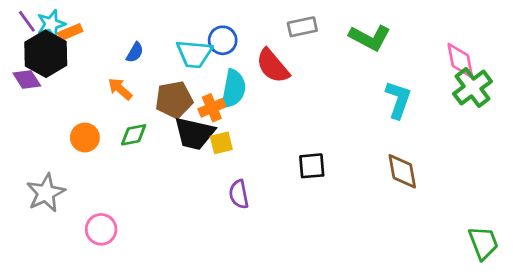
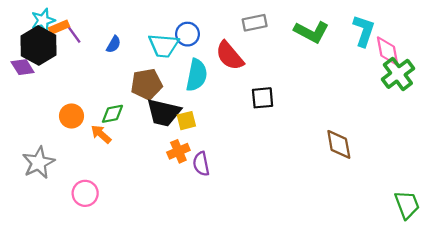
purple line: (27, 21) -> (74, 34), moved
orange arrow: (120, 89) -> (101, 134), moved
cyan L-shape: (398, 100) -> (364, 31), moved
orange cross: (212, 108) -> (178, 151), moved
black square: (312, 166) -> (263, 98), moved

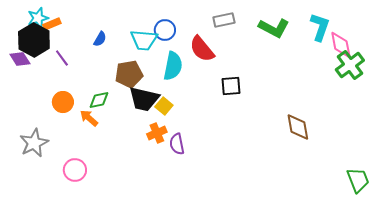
purple line: (74, 34) -> (62, 58), moved
yellow square: (186, 121) -> (164, 106), turned -36

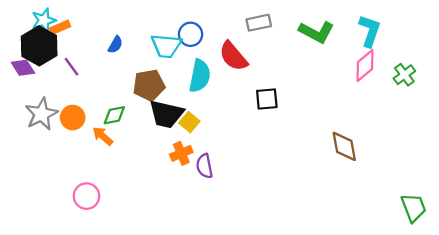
pink diamond: (341, 45) -> (365, 65), moved, turned 60
green cross: (350, 65) -> (404, 75), size x0.7
gray star: (34, 143) -> (41, 114), moved

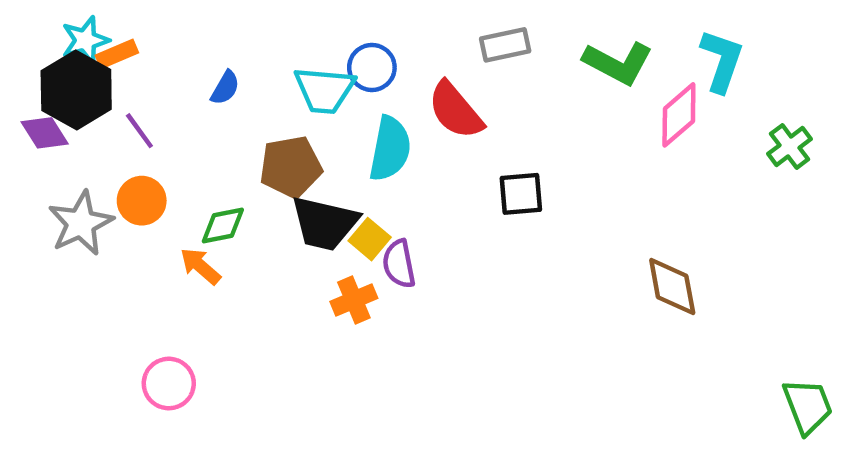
pink diamond: (365, 65) -> (679, 115), moved
orange circle: (73, 118) -> (142, 201), moved
purple semicircle: (204, 166) -> (399, 264), moved

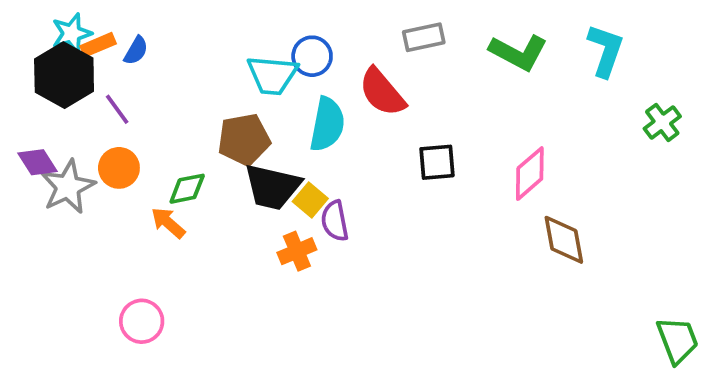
blue semicircle: (225, 88) -> (136, 51), moved
pink diamond: (679, 115) -> (530, 174), moved
purple diamond: (45, 133) -> (38, 162), moved

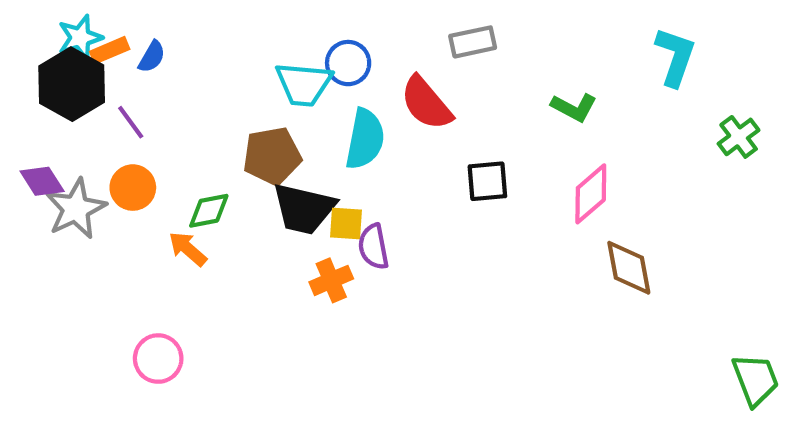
green L-shape: (518, 52) -> (574, 107), moved, size x0.7
yellow square: (310, 200) -> (346, 223), turned -36

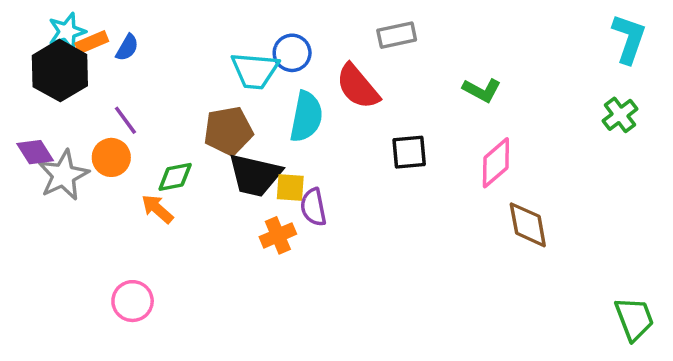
cyan L-shape: (675, 57) -> (629, 39), moved
purple line: (131, 122) -> (125, 120), moved

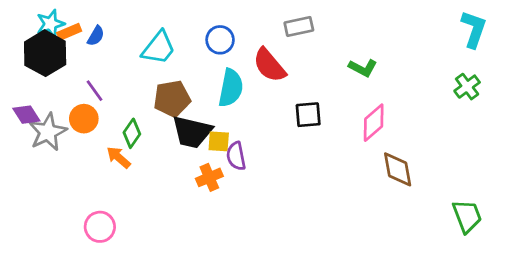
cyan trapezoid: (255, 71) -> (159, 48), moved, turned -57
green diamond: (175, 177) -> (132, 133), turned -44
green trapezoid: (634, 319) -> (467, 216), moved

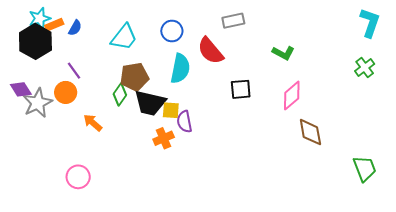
green diamond: (132, 133) -> (120, 95), moved

